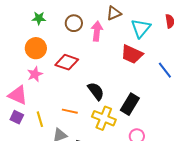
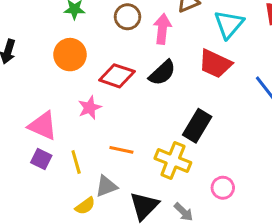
pink star: (35, 74) -> (90, 108), moved
black semicircle: (96, 91) -> (162, 73), moved, turned 84
black rectangle: (130, 104) -> (197, 126), moved

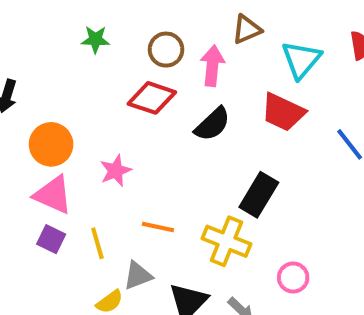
orange circle: (70, 55) -> (51, 144), moved
red diamond: (117, 76) -> (152, 98), moved

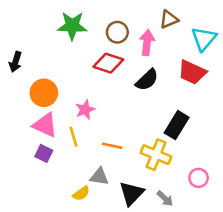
green star: (95, 39) -> (72, 26), size x1.6
yellow line: (97, 243) -> (73, 137), moved
gray triangle: (138, 275) -> (99, 177), turned 30

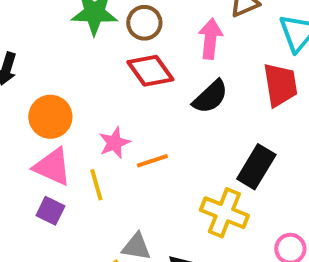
brown circle: (117, 32) -> (144, 23), moved
red diamond: (108, 63) -> (150, 71), turned 36
red trapezoid: (192, 72) -> (280, 85), turned -124
orange line: (112, 146) -> (152, 161), moved, turned -30

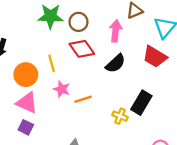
red trapezoid: (280, 85) -> (155, 57), turned 130
pink star: (114, 143) -> (62, 89), turned -30
yellow line: (96, 185) -> (52, 63), moved
yellow cross: (224, 213) -> (120, 116), moved, size x0.6

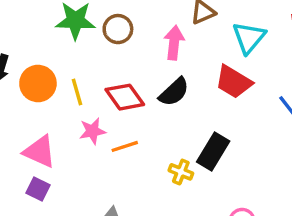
red diamond: (82, 49) -> (125, 97), moved
orange circle: (26, 75) -> (38, 83), moved
pink star: (62, 89) -> (92, 131), turned -30

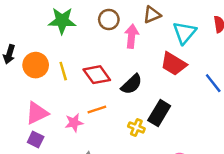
brown circle: (118, 29) -> (109, 19), moved
black semicircle: (174, 92) -> (132, 84), moved
pink star: (92, 131) -> (74, 123), moved
pink triangle: (40, 152) -> (37, 113), turned -50

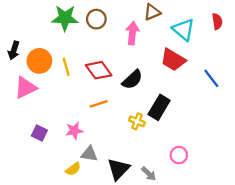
brown circle: (109, 19) -> (96, 19), moved
cyan triangle: (184, 33) -> (183, 30), turned -30
pink triangle: (37, 113) -> (25, 88), moved
pink star: (74, 123) -> (74, 131), moved

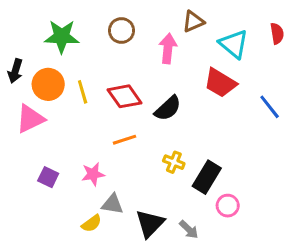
green star: (65, 18) -> (62, 36), moved
black rectangle: (159, 107) -> (207, 177), moved

